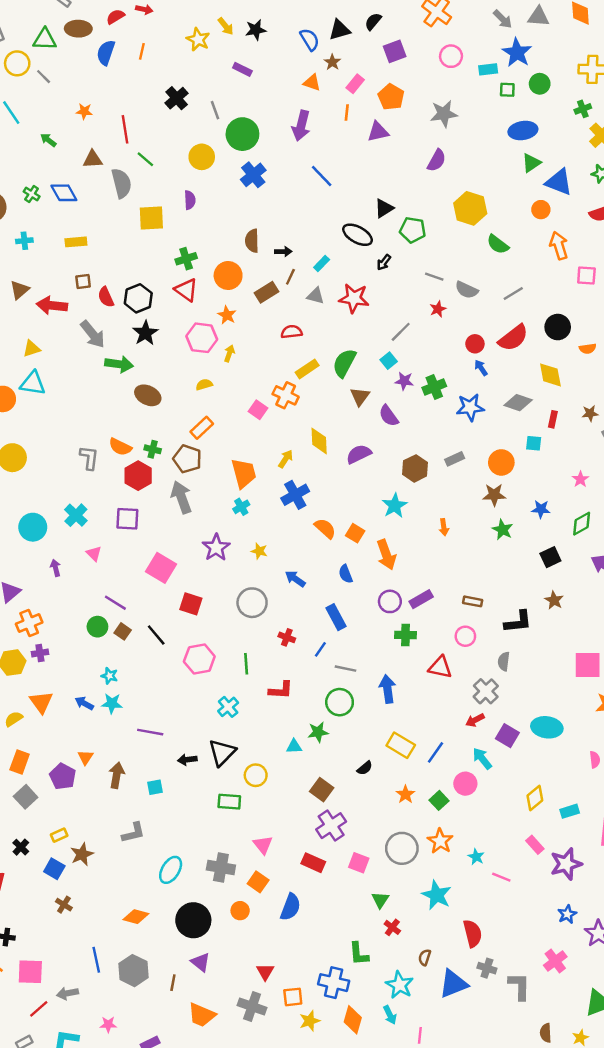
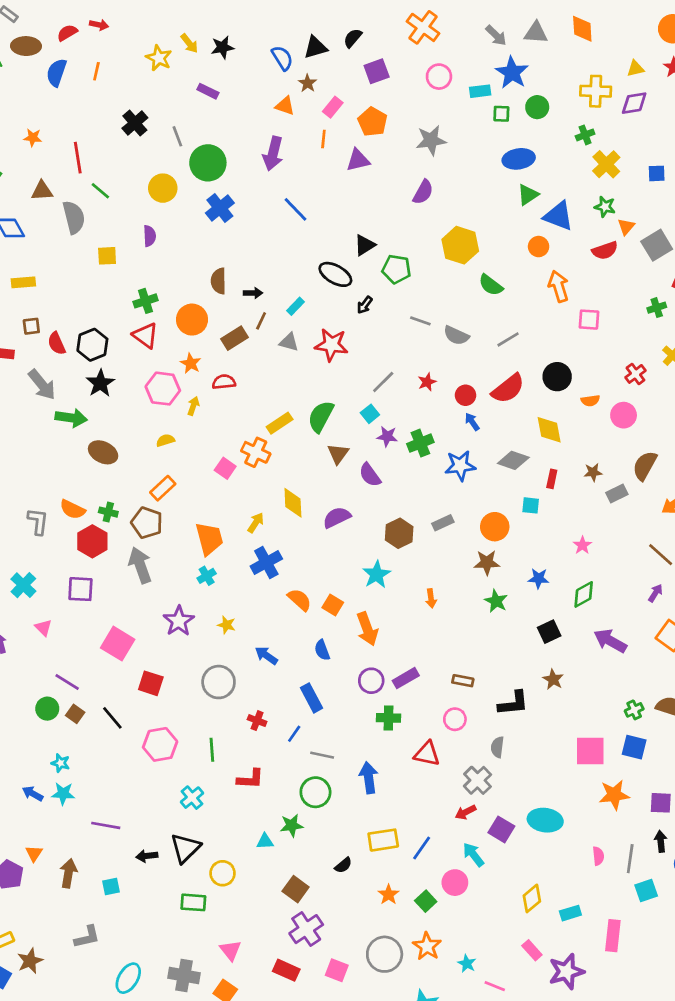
yellow square: (151, 218) -> (107, 256), size x0.7
red star: (438, 309) -> (427, 382), moved
red semicircle: (292, 332) -> (224, 382), moved
yellow rectangle: (401, 745) -> (383, 840), turned -40

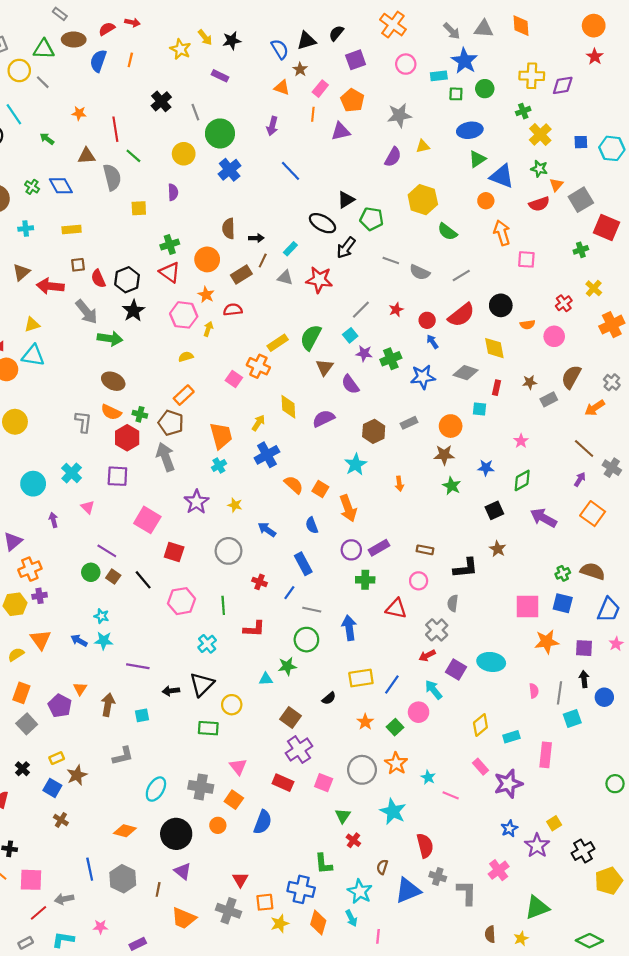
yellow triangle: (635, 69) -> (423, 146), moved
purple arrow: (273, 154) -> (272, 126), size x0.7
black arrow: (365, 305) -> (346, 248), size x1.5
brown ellipse: (103, 452) -> (113, 381), moved

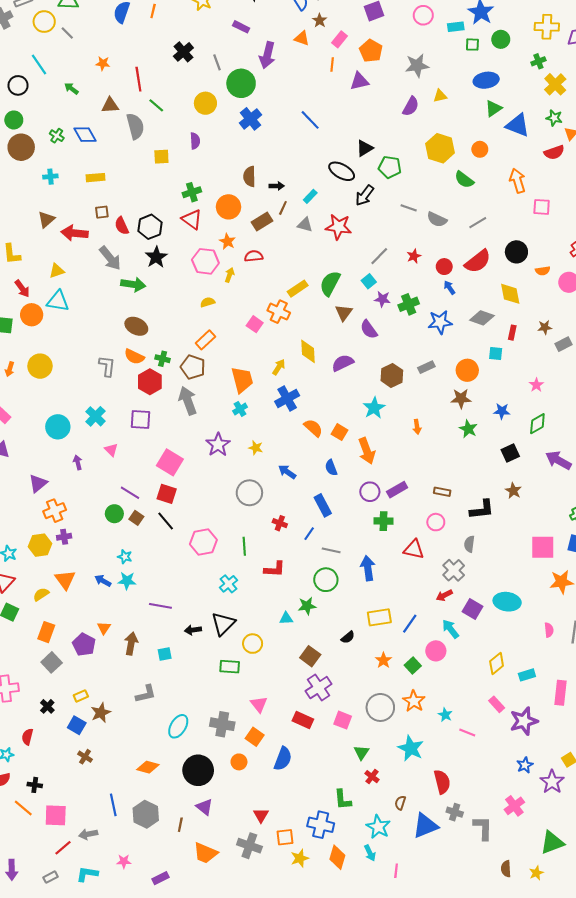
purple arrow: (272, 126) -> (267, 55), moved, size x1.4
orange circle: (486, 201) -> (480, 149), moved
red square: (174, 552) -> (167, 494), moved

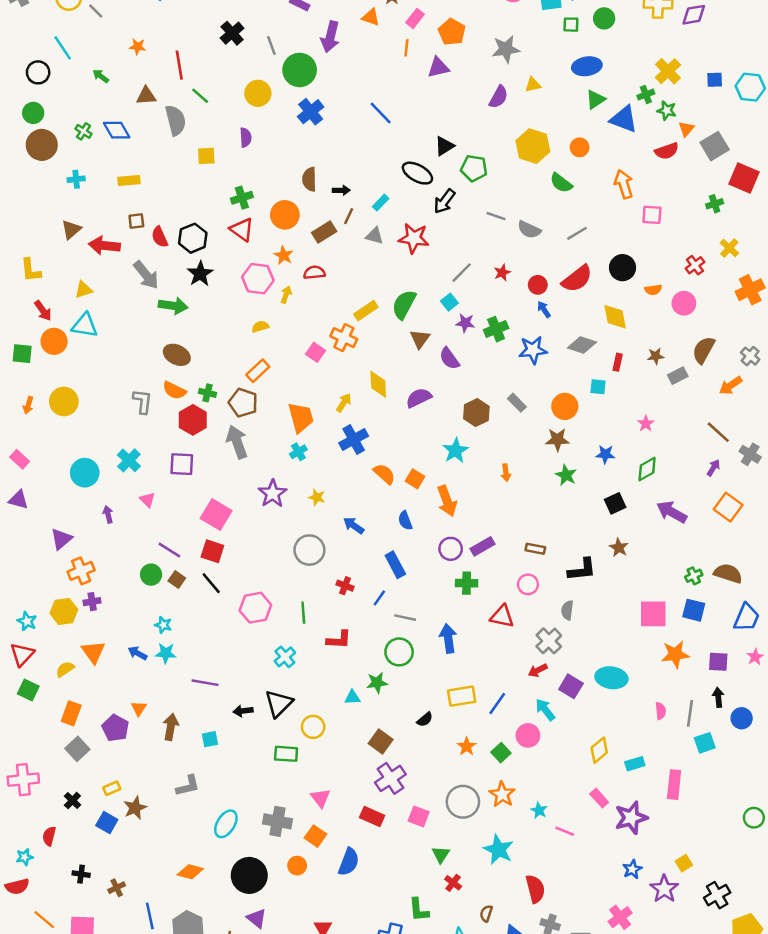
green cross: (538, 61) -> (646, 95), moved
gray rectangle: (426, 367) -> (517, 403), turned 70
brown cross: (85, 757) -> (117, 888), moved, turned 32
black cross: (35, 785) -> (81, 874), moved

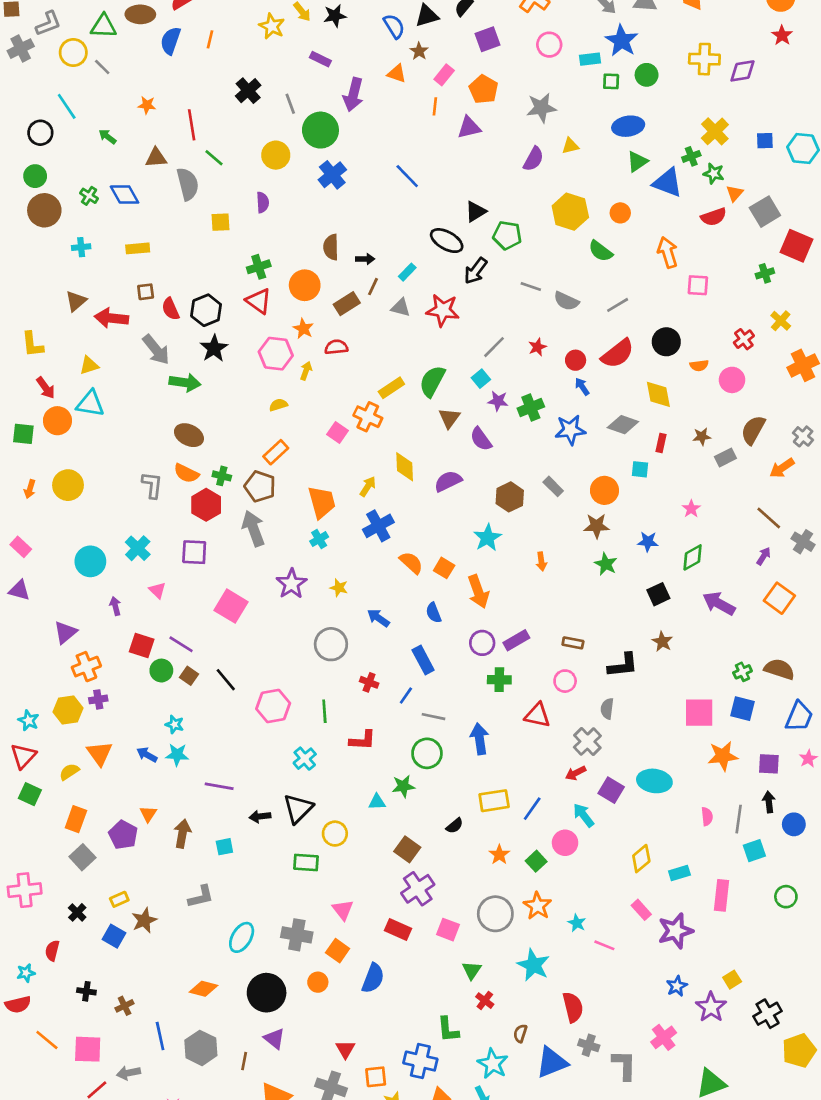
red square: (212, 551) -> (142, 646), moved
green circle: (754, 818) -> (786, 897), moved

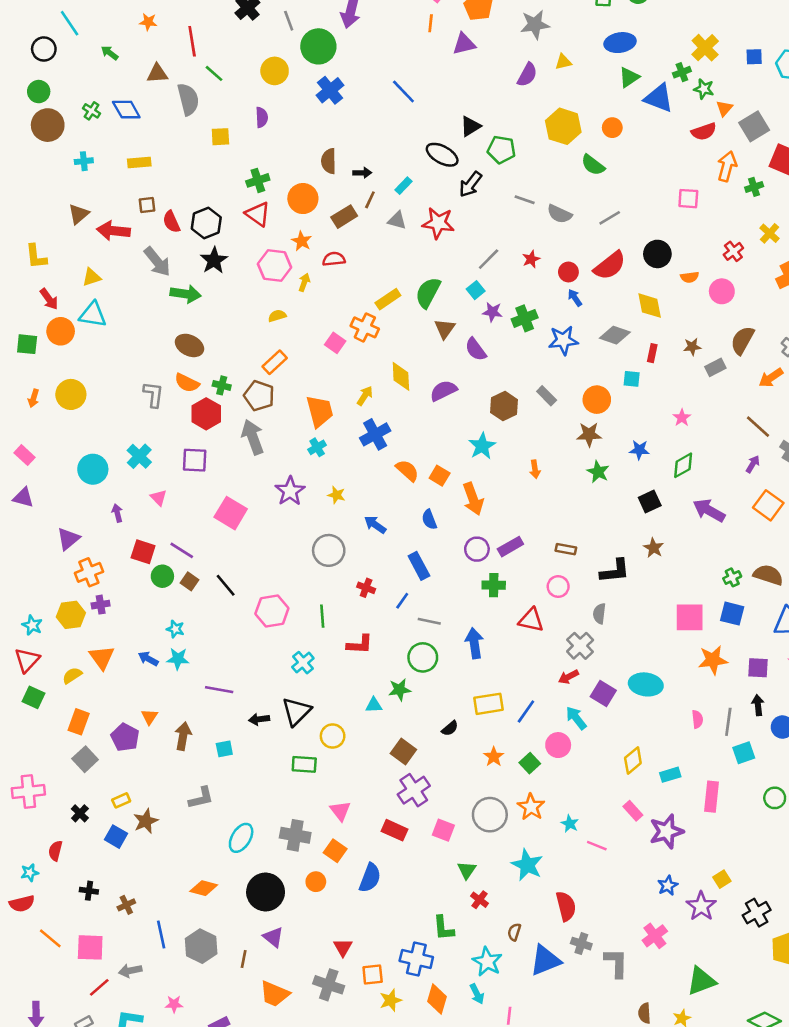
orange arrow: (668, 252) -> (727, 166), moved, turned 32

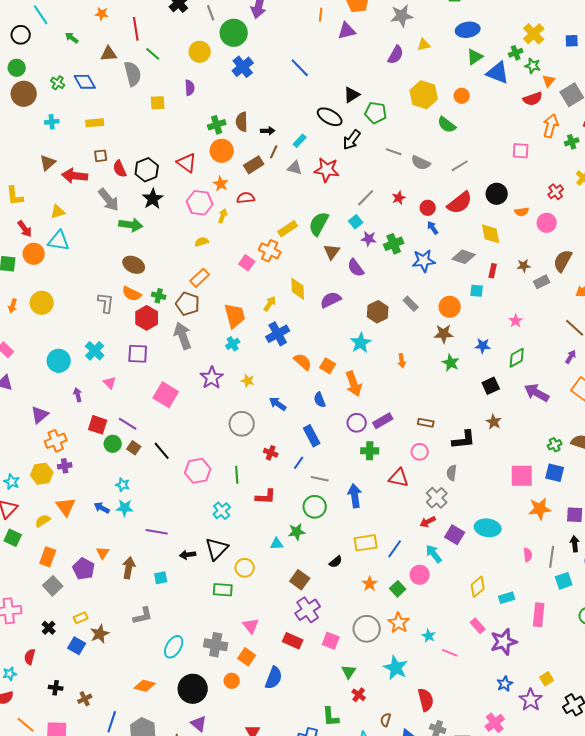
green cross: (258, 180) -> (217, 125), moved
blue line: (161, 935) -> (112, 722), turned 30

